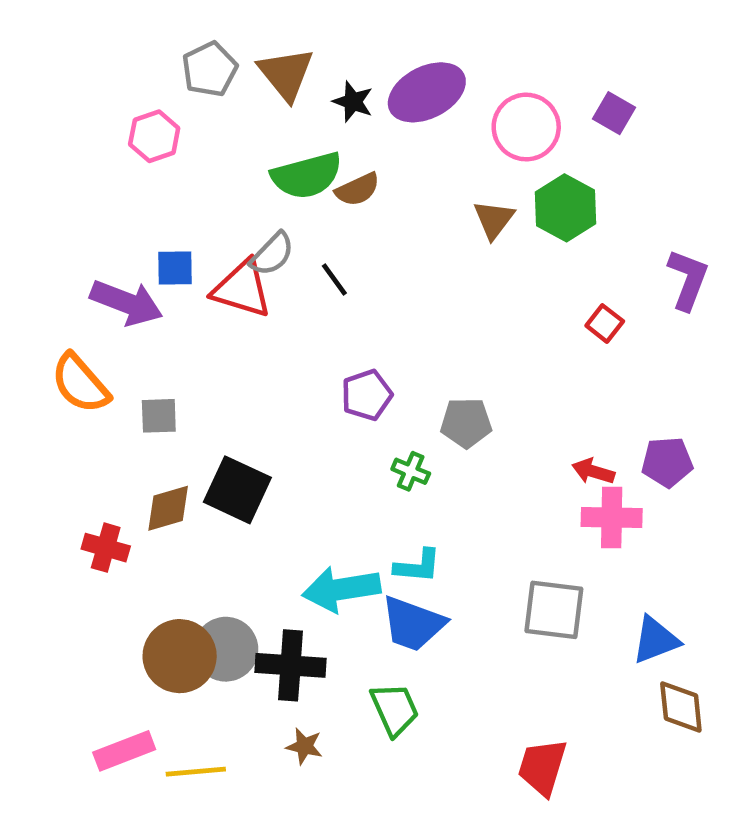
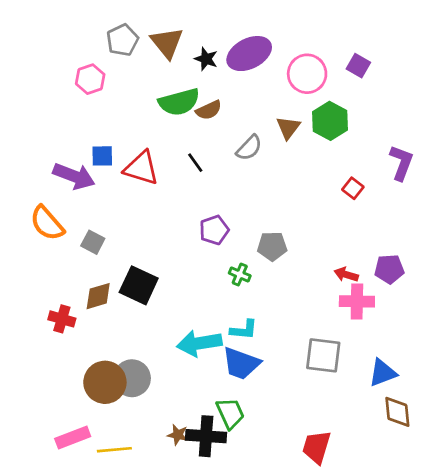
gray semicircle: (272, 254) -> (249, 148), moved
gray square: (159, 416) -> (93, 242), turned 30
black cross: (291, 665) -> (206, 436), moved

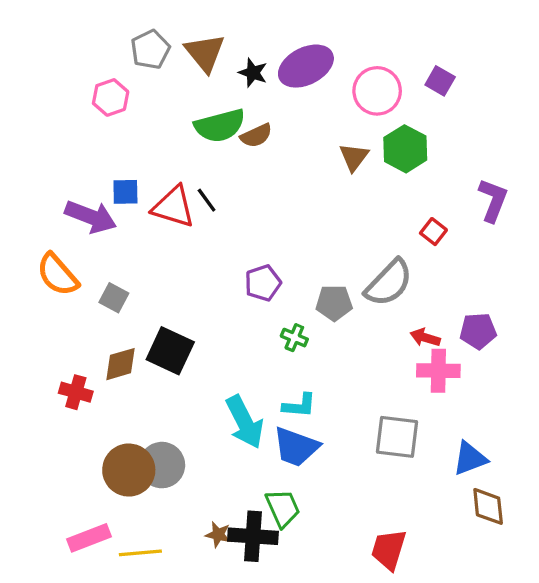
gray semicircle: (249, 148) -> (389, 283), moved, size x1.5
black line: (195, 163) -> (207, 200), moved
cyan arrow: (199, 343) -> (245, 422), turned -108

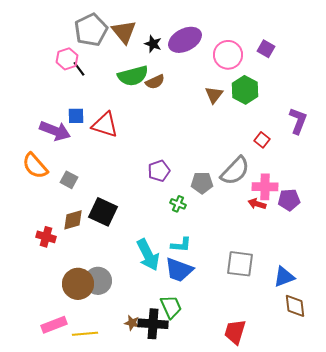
gray pentagon: (150, 49) -> (91, 30), size x1.4
black line: (207, 200) -> (79, 69), moved
pink cross: (438, 371) -> (265, 187), moved

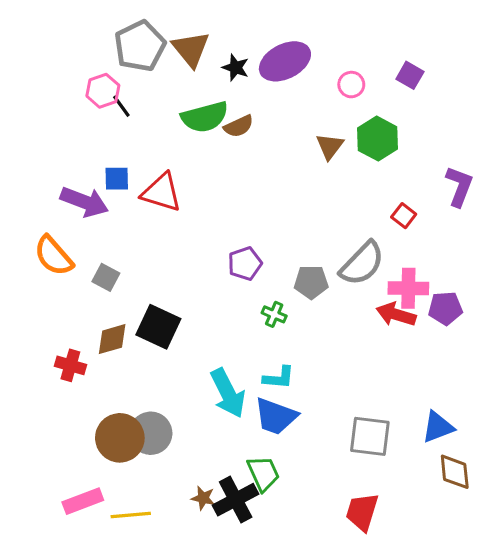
pink circle: (228, 55) -> (351, 85), size x0.6
red arrow: (257, 204) -> (396, 314), size x1.4
gray square: (240, 264) -> (370, 436), moved
black cross: (153, 324) -> (236, 500), turned -32

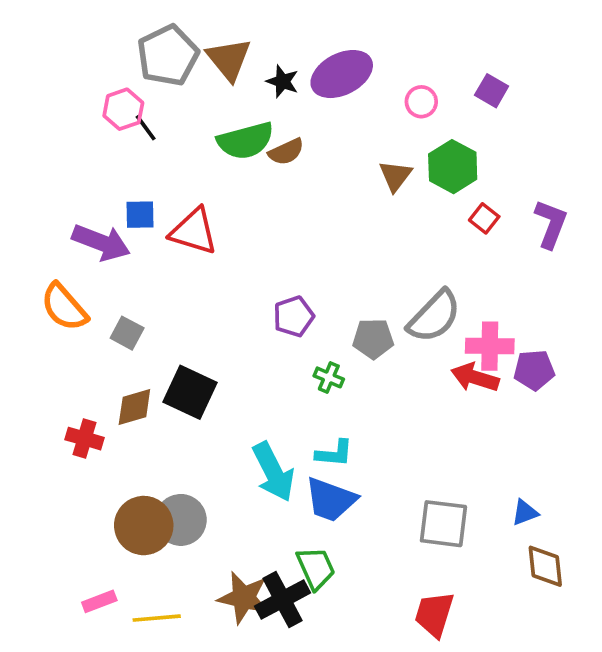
red square: (404, 216) -> (484, 218), moved
blue triangle: (438, 427) -> (525, 513), size x0.7
brown star: (203, 498) -> (244, 598), size x1.8
pink rectangle: (83, 501) -> (99, 601), size x0.7

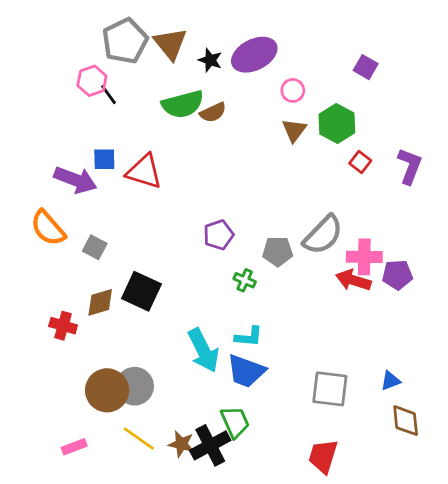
pink circle: (421, 102) -> (293, 90), moved
brown star: (244, 598) -> (181, 444), size x0.7
yellow line: (157, 618) -> (139, 438), moved, turned 40

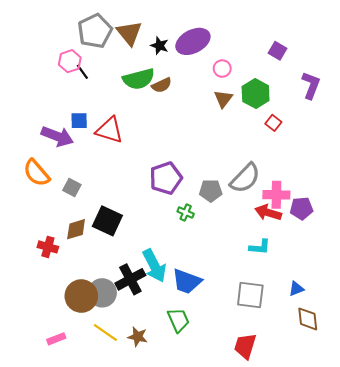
purple L-shape: (410, 166) -> (311, 85), moved
purple pentagon: (218, 235) -> (166, 178), size x1.4
cyan L-shape: (249, 337) -> (260, 247), moved
black cross: (210, 445) -> (130, 279), moved

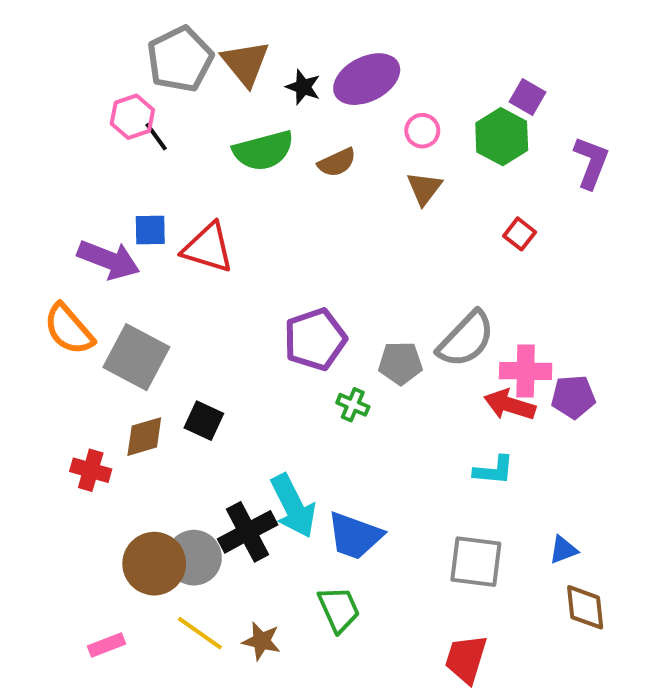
brown semicircle: (162, 85) -> (337, 162), moved
green hexagon: (256, 94) -> (502, 137), moved
gray square: (72, 187) -> (136, 357), size x1.8
black square: (107, 221) -> (204, 421), size x0.7

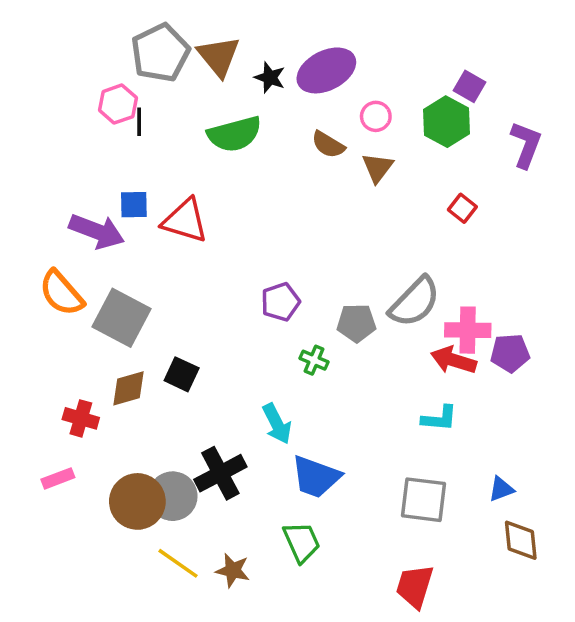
black line: (156, 137) -> (139, 122), turned 36
brown semicircle: (337, 162) -> (328, 145), moved, turned 56
purple pentagon: (315, 339) -> (280, 302), size x0.7
cyan arrow: (293, 506) -> (277, 424), moved, size x0.7
pink rectangle: (107, 645) -> (58, 478), moved

